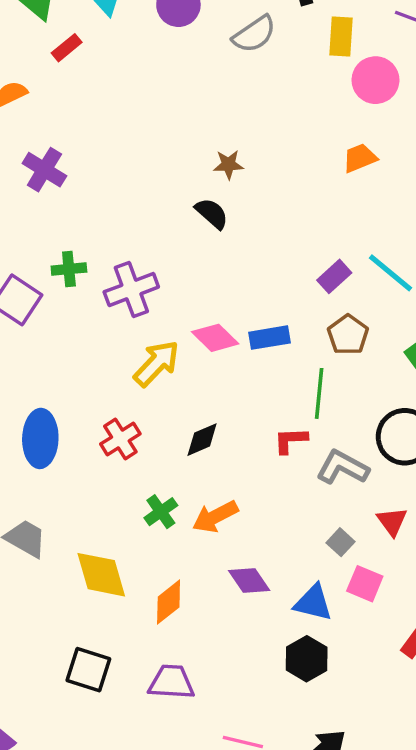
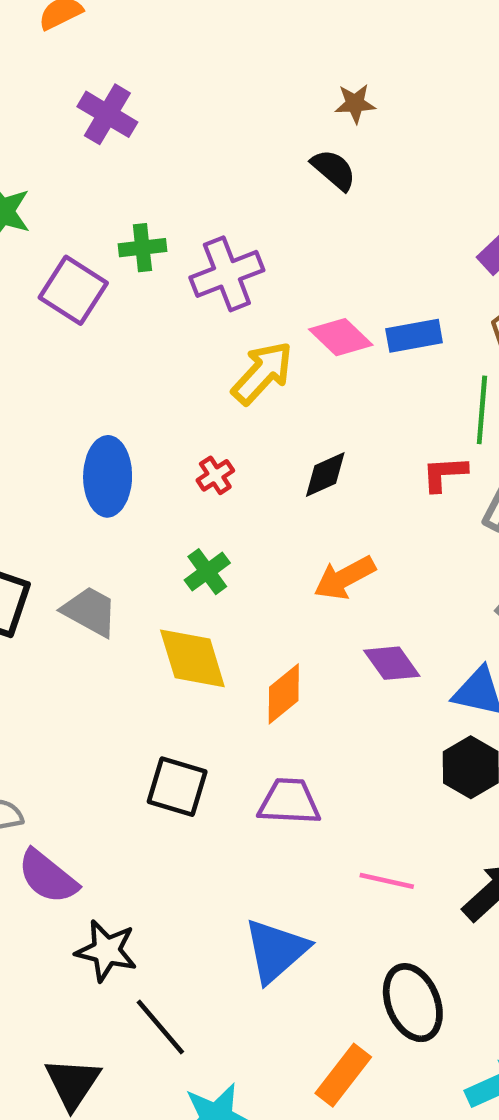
red cross: (120, 439) -> (215, 475), size x0.7
green cross: (161, 512) -> (207, 572), moved

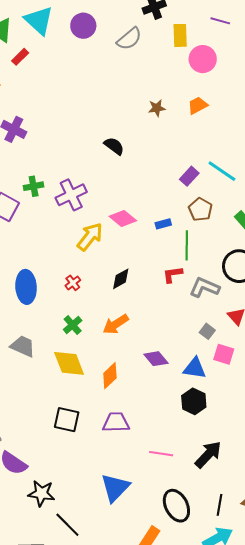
brown star: (355, 104) -> (157, 108), moved
blue rectangle: (414, 336) -> (163, 224), moved, size x0.7
orange arrow: (345, 578) -> (116, 324), moved

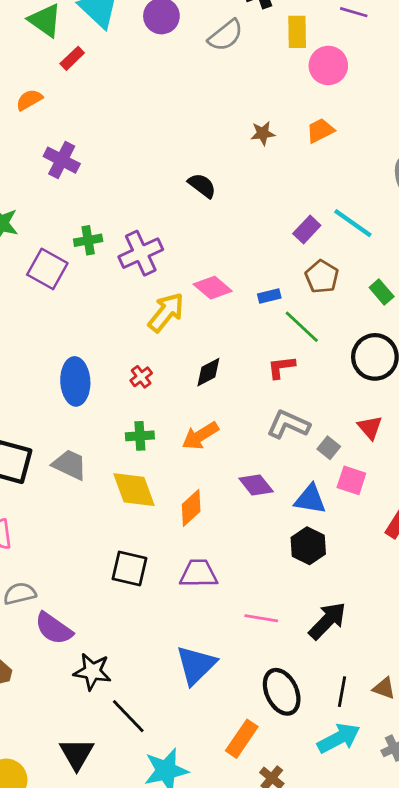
green line: (187, 245) -> (302, 327), turned -48
gray L-shape: (204, 287) -> (288, 424), moved
green cross: (73, 325) -> (140, 436), turned 36

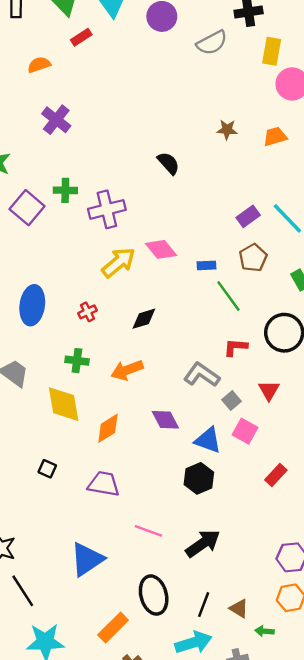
red L-shape: (281, 367) -> (235, 347), moved
black square: (129, 569) -> (47, 469), size x0.6

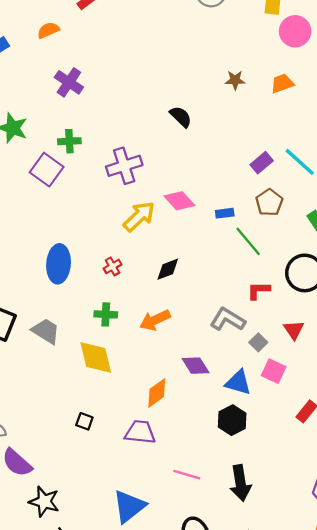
green cross: (65, 190) -> (69, 141), moved
orange diamond: (108, 428) -> (157, 393), moved
black arrow: (203, 543) -> (240, 483), turned 120

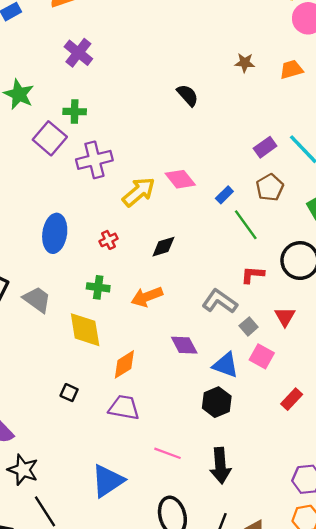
purple cross: (124, 166) -> (94, 160), moved
blue rectangle: (225, 213) -> (224, 195), turned -42
orange diamond: (157, 393) -> (124, 364), moved

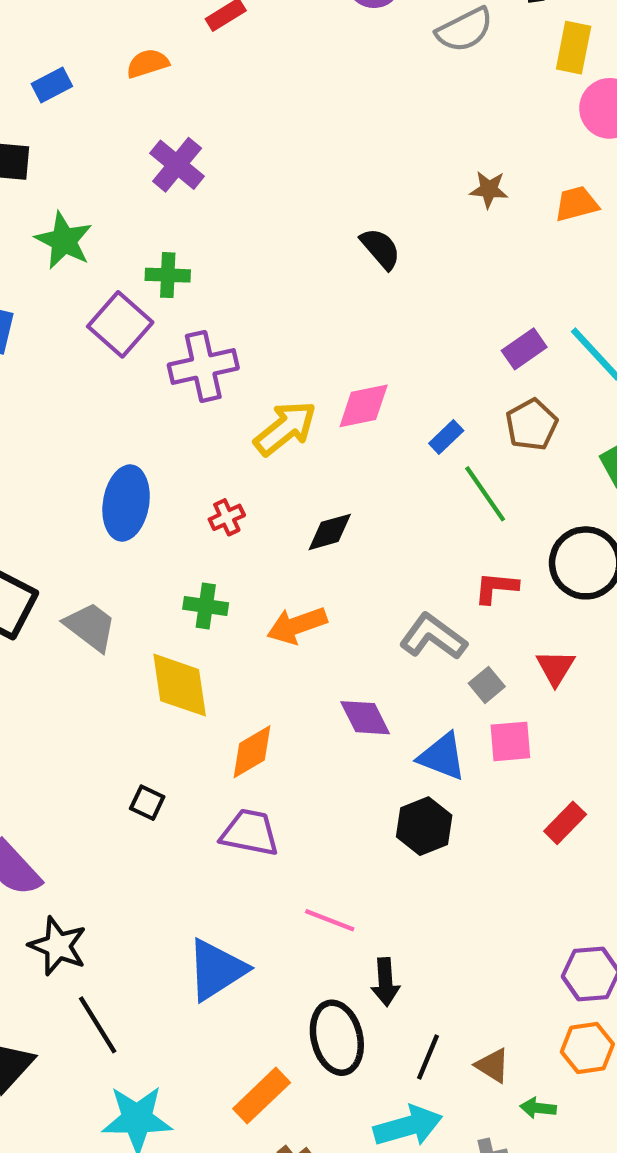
pink diamond: (180, 179) -> (364, 406), turned -64
pink square: (262, 356) -> (510, 741), turned -35
black arrow: (220, 466) -> (385, 982), moved, size x0.7

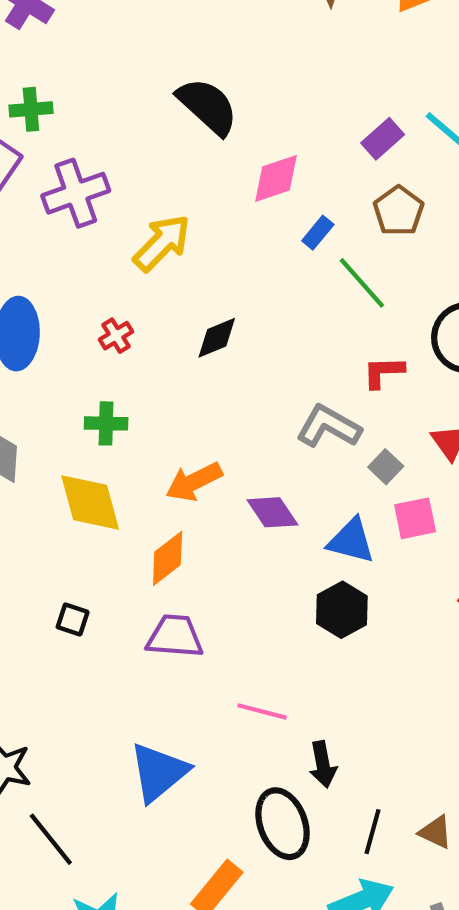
black semicircle: (381, 249) -> (208, 106), moved, size x1.5
pink diamond: (364, 406) -> (276, 178), moved
orange arrow: (297, 625) -> (194, 482), moved

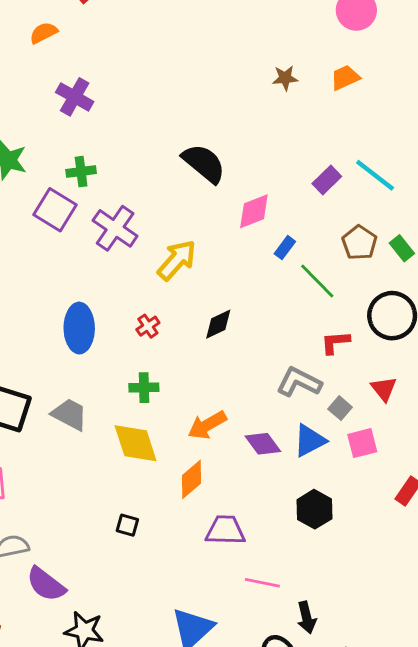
purple cross: (76, 193) -> (115, 228), turned -33
brown pentagon: (399, 211) -> (359, 243), moved
blue triangle: (351, 541) -> (310, 441), moved, turned -39
purple trapezoid: (175, 636) -> (225, 530), moved

